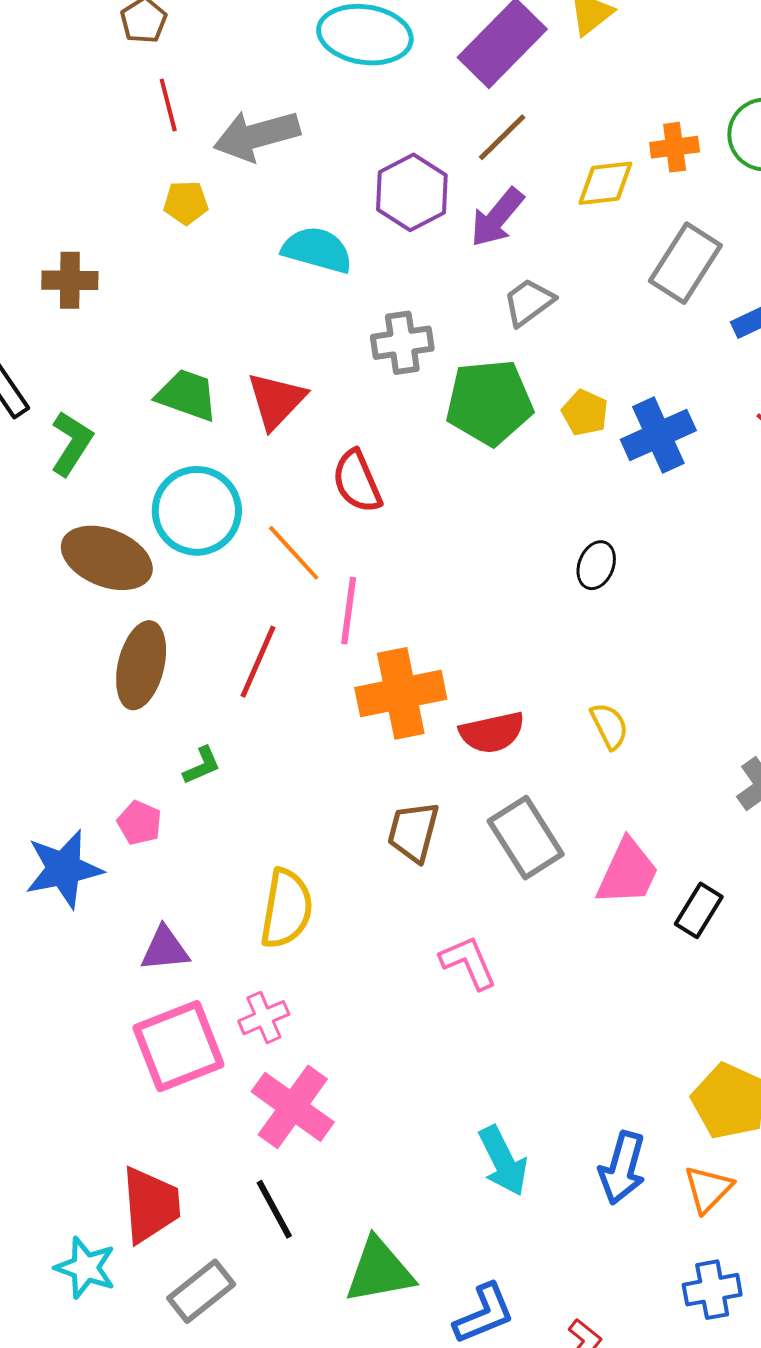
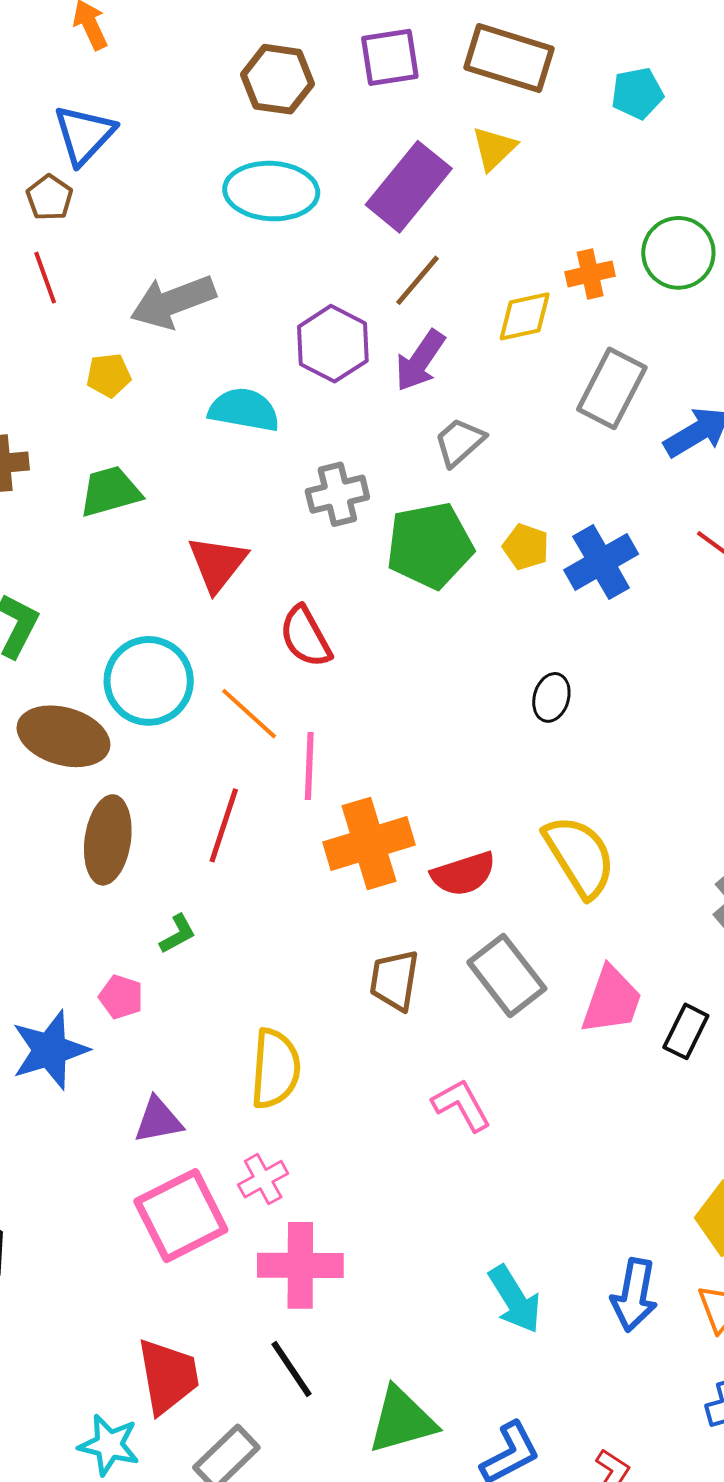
red line: (168, 105) -> (45, 278), moved
green trapezoid: (187, 395) -> (110, 492), moved, turned -30
yellow semicircle: (609, 726) -> (580, 856), size x1.8
pink cross: (293, 1107) -> (300, 1265), turned -30

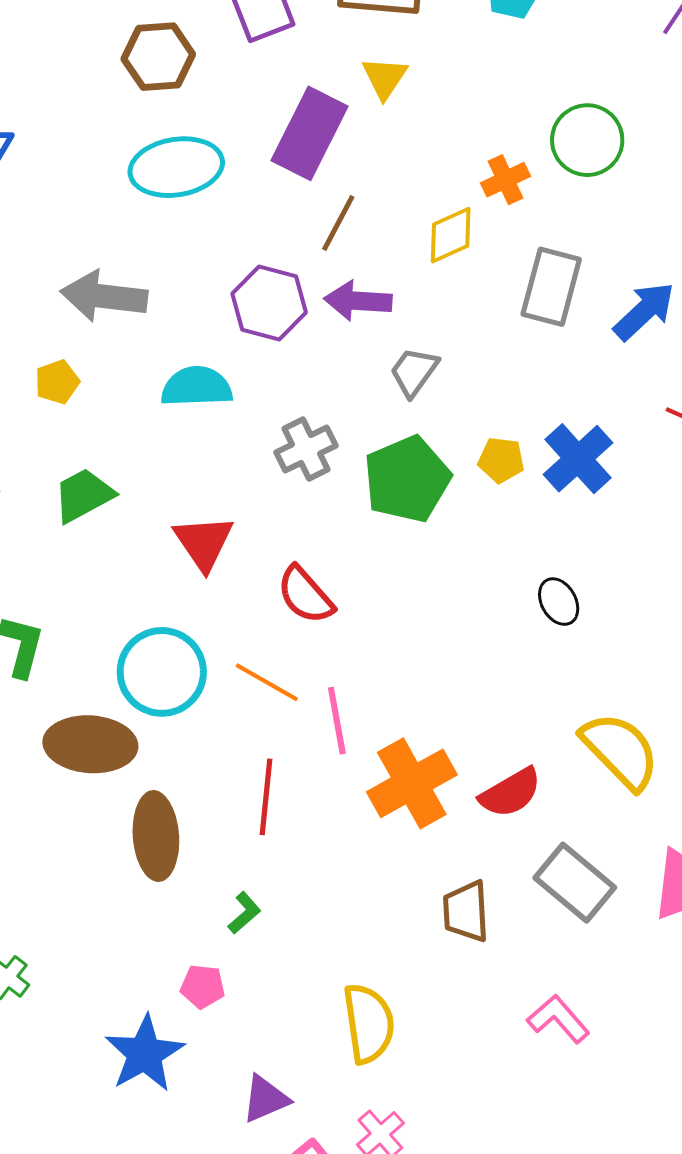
gray arrow: (173, 302) -> (104, 296), turned 40
purple arrow: (420, 361) -> (358, 301), turned 72
black ellipse: (551, 697) -> (559, 602), turned -33

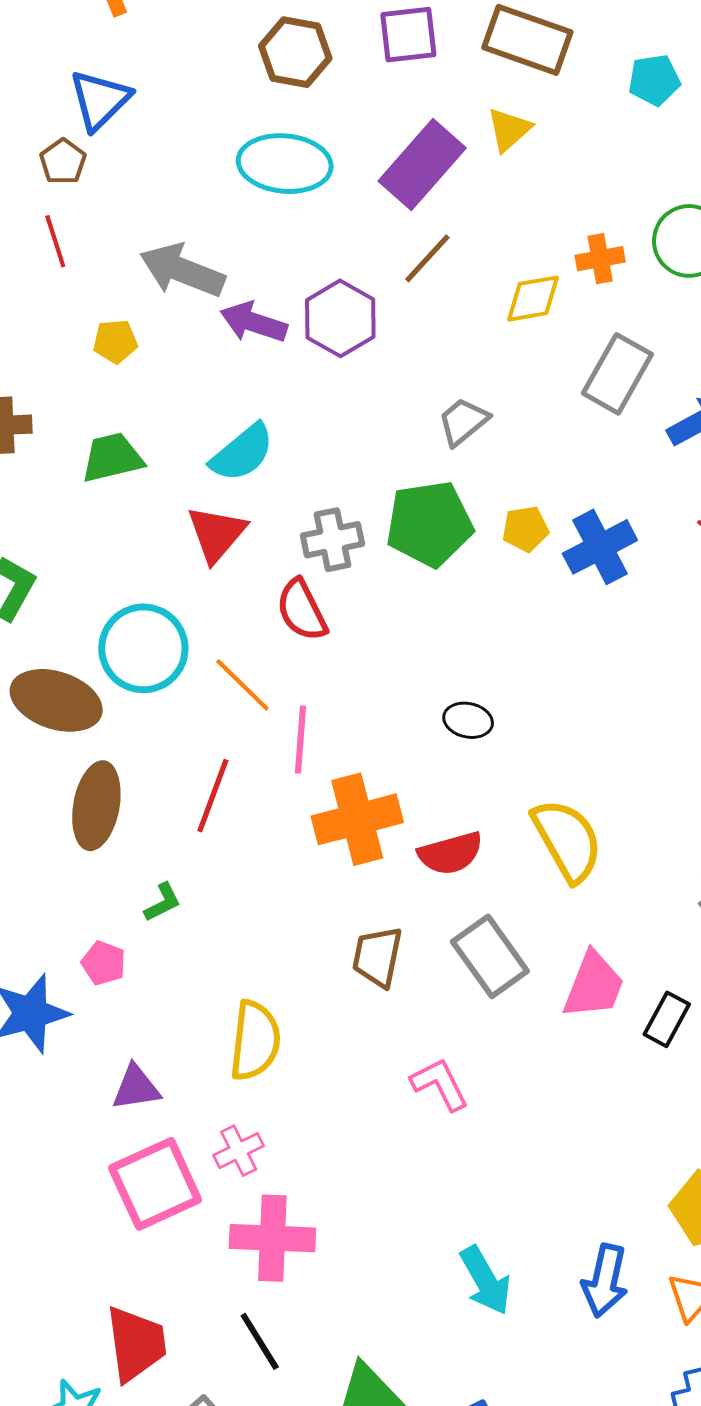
purple arrow: (358, 301) -> (254, 322), moved
cyan semicircle: (197, 387) -> (242, 453), moved, turned 128
gray cross: (306, 449) -> (332, 540), moved
yellow pentagon: (501, 460) -> (525, 529), turned -30
black ellipse: (559, 602) -> (468, 720), moved, turned -63

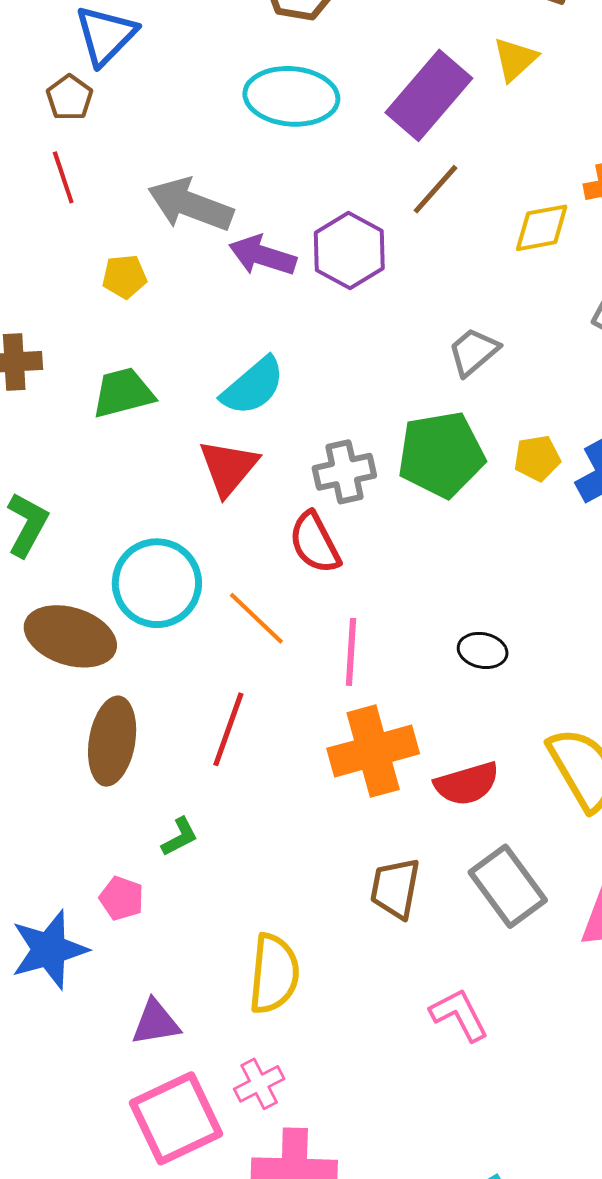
pink line: (301, 740) -> (351, 652), moved

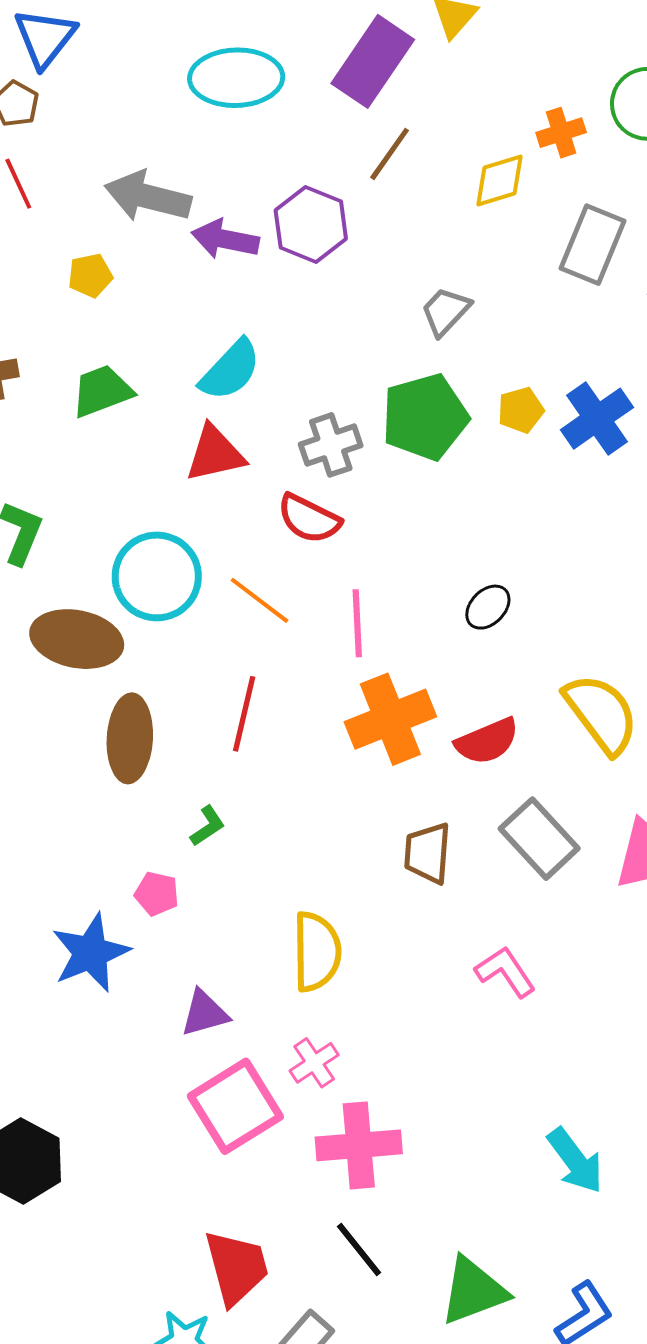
red triangle: (228, 468) -> (215, 454), turned 44
red semicircle: (315, 543) -> (309, 519), turned -30
black ellipse: (483, 650) -> (488, 607), turned -51

